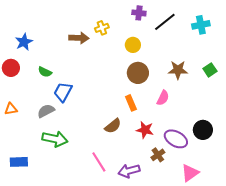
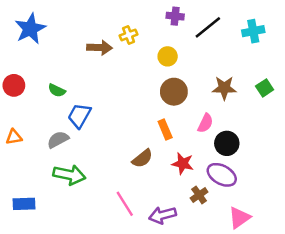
blue star: (24, 42) -> (30, 29), moved, size x1.4
black circle: (203, 130) -> (227, 143), moved

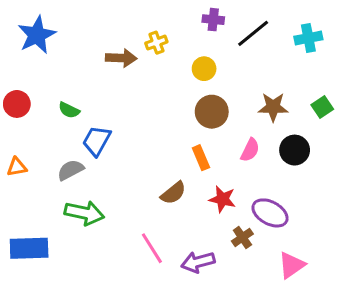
black circle: (227, 143) -> (295, 150), moved
blue rectangle: (24, 204) -> (29, 248), size x1.4

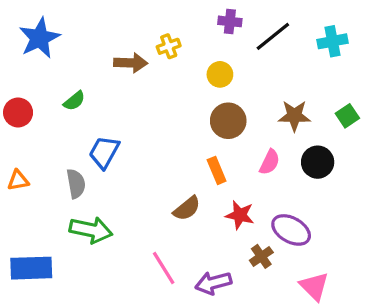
green semicircle: (69, 110) -> (74, 101), moved, turned -65
gray semicircle: (71, 170) -> (76, 184), turned 108
pink triangle: (292, 265) -> (314, 286), turned -40

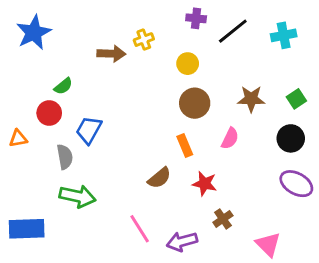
red circle: (18, 112) -> (49, 113), moved
black circle: (318, 162) -> (291, 138), moved
orange triangle: (18, 180) -> (18, 138), moved
purple ellipse: (291, 230) -> (296, 184), moved

